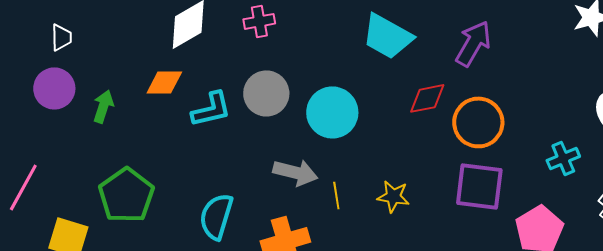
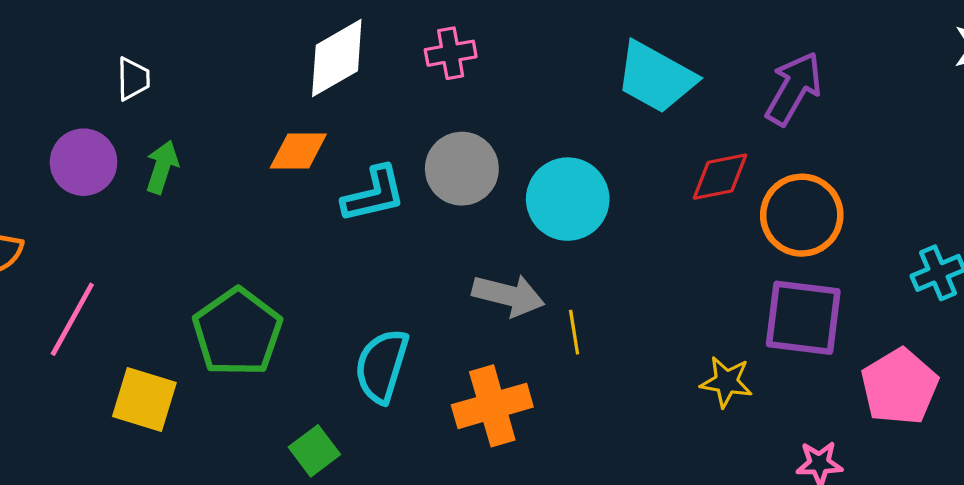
purple circle: (54, 88) -> (84, 162), moved
green arrow: (103, 106) -> (162, 167), moved
yellow star: (393, 196) -> (726, 382), moved

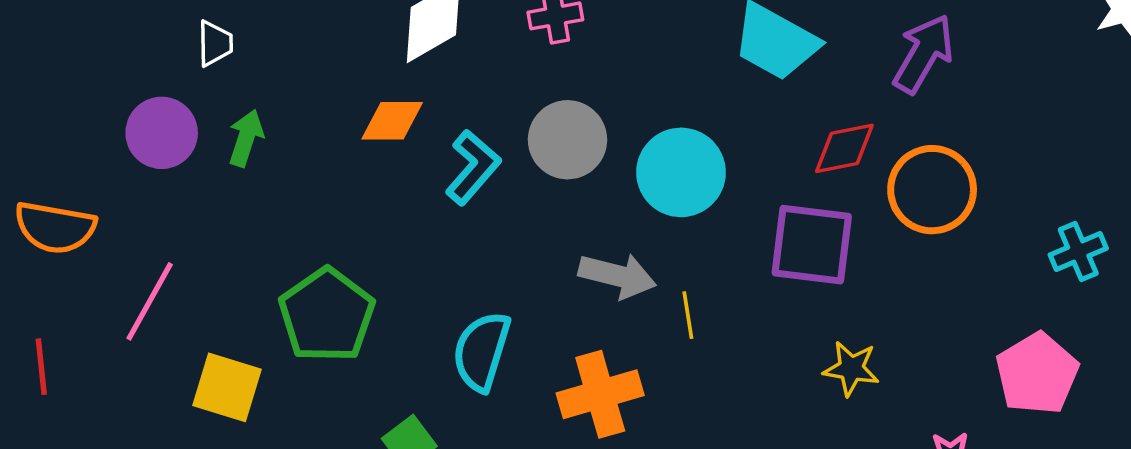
cyan L-shape: (374, 194) -> (473, 167), turned -36
purple square: (803, 318) -> (812, 245), moved

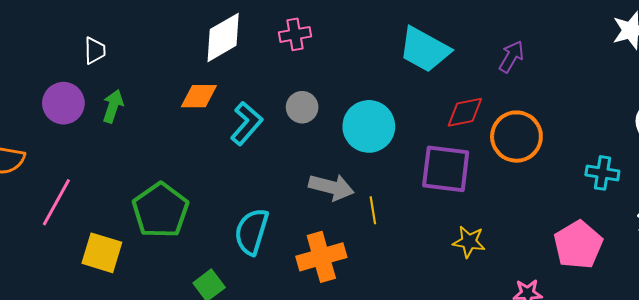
purple arrow: (923, 54) -> (511, 57), size x0.7
gray circle: (567, 140) -> (302, 107), size x0.7
cyan cross: (1078, 252) -> (602, 173), turned 32

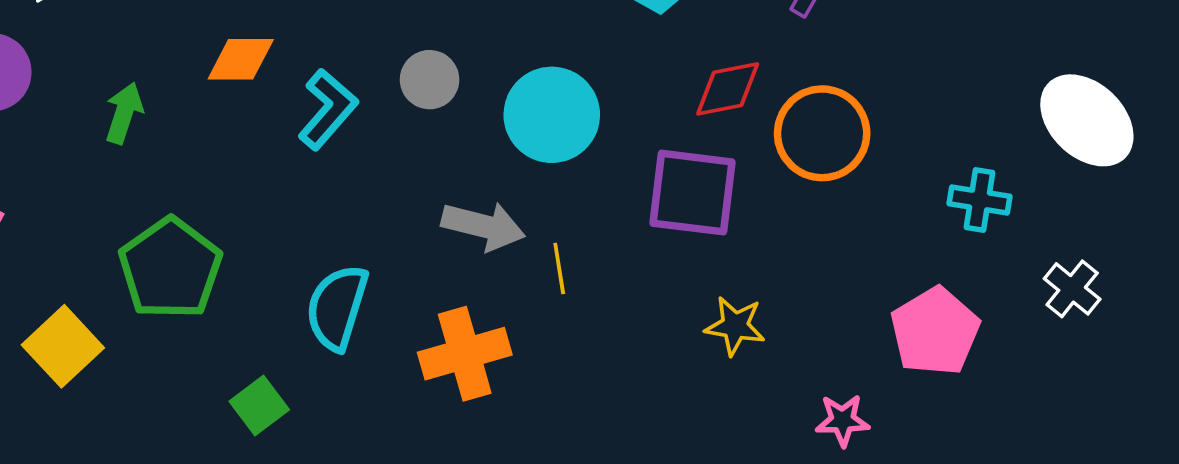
green arrow: (113, 106) -> (124, 113), moved
yellow square: (102, 253) -> (63, 346), turned 30

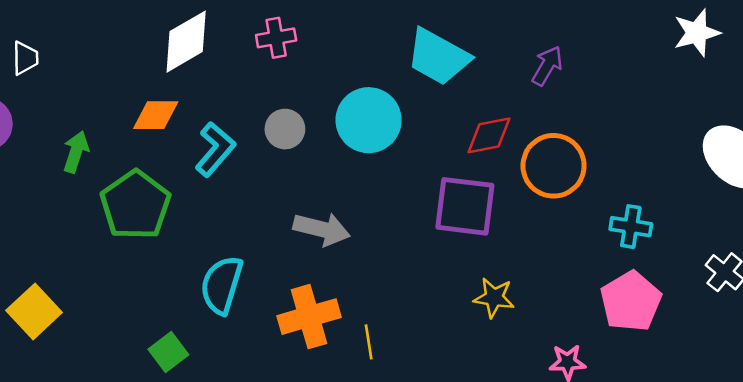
cyan circle: (552, 115) -> (369, 120), moved
cyan cross: (980, 200) -> (631, 227), moved
green pentagon: (170, 268) -> (135, 205), moved
yellow line: (559, 268) -> (369, 342), moved

